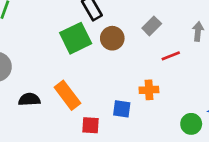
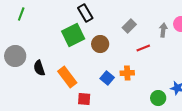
brown circle: (112, 38) -> (100, 44), moved
black semicircle: (29, 99) -> (39, 68), moved, turned -105
blue square: (122, 109) -> (107, 78), moved, turned 32

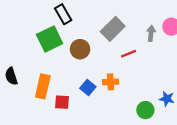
gray rectangle: (129, 26) -> (113, 29), size x1.5
orange rectangle: (67, 77) -> (43, 86), turned 50
red square: (84, 99) -> (62, 102), moved

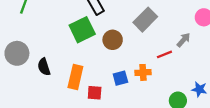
gray arrow: (151, 33) -> (184, 40), moved, turned 35
red line: (129, 54) -> (164, 54), moved
blue square: (88, 87) -> (120, 78), turned 35

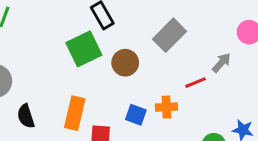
black semicircle: (44, 67) -> (26, 116), moved
blue square: (120, 78) -> (136, 115), turned 35

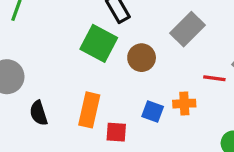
green square: (84, 49) -> (99, 43), turned -36
red line: (195, 83) -> (214, 78), turned 30

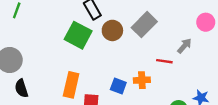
brown circle: (142, 58) -> (112, 30), moved
black semicircle: (39, 113) -> (21, 88), moved

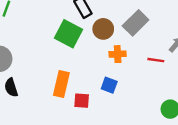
orange cross: (142, 80) -> (118, 54), moved

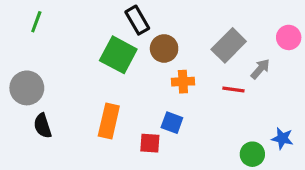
gray rectangle: (136, 23) -> (229, 45), moved
red square: (82, 101) -> (150, 143), moved

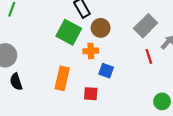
orange cross: (183, 82) -> (91, 51), moved
red line: (233, 89) -> (149, 56), turned 64
blue square: (172, 123) -> (106, 71), moved

